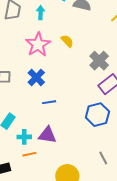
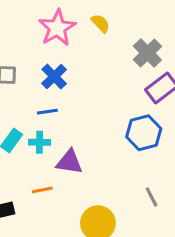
blue line: (49, 102) -> (47, 112), moved
cyan cross: (24, 137) -> (39, 142), moved

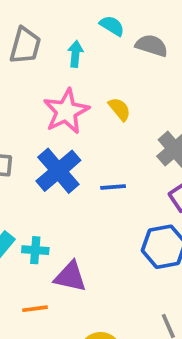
blue cross: (54, 77) -> (58, 171), size x1.4
blue line: (47, 112) -> (113, 187), moved

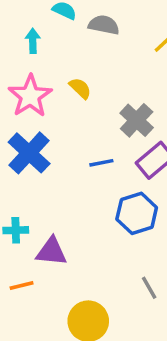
blue line: (113, 187) -> (101, 163), moved

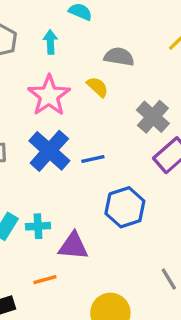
gray semicircle: (104, 25) -> (119, 57), moved
blue line: (101, 163) -> (93, 159), moved
blue hexagon: (137, 213) -> (125, 207), moved

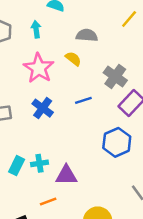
blue cross: (49, 151) -> (43, 108), size x0.7
blue line: (93, 159) -> (83, 100), moved
blue hexagon: (125, 207) -> (117, 142), moved

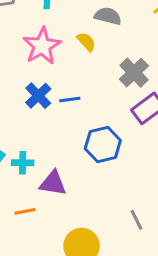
blue line: (83, 100) -> (70, 100), moved
blue hexagon: (117, 142) -> (103, 144), moved

